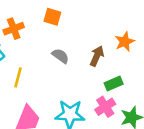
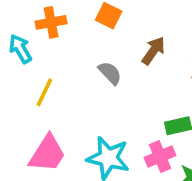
brown arrow: (97, 56) -> (153, 51), moved

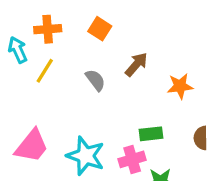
yellow line: (44, 92) -> (45, 71), moved

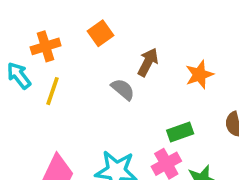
orange square: (100, 29) -> (101, 33), turned 35
gray semicircle: (95, 80) -> (123, 89), moved

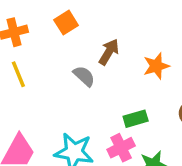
yellow line: (53, 91) -> (18, 74), turned -44

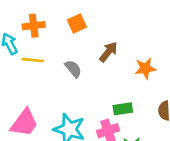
yellow line: (18, 74) -> (33, 60), turned -70
gray semicircle: (84, 76) -> (73, 69), moved

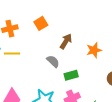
gray semicircle: (73, 69) -> (53, 61), moved
green rectangle: (123, 109) -> (71, 75), moved

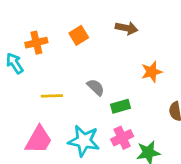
brown arrow: (66, 41) -> (127, 28), moved, turned 70
yellow line: (12, 54) -> (52, 96), moved

